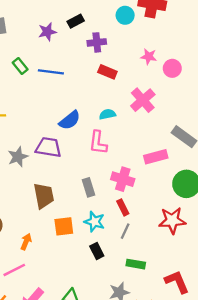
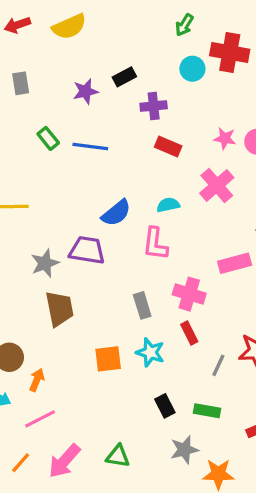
pink star: (149, 57) -> (225, 138), moved
brown trapezoid: (44, 196) -> (60, 309), moved
gray line: (125, 231) -> (218, 365), moved
orange arrow: (26, 242) -> (37, 380), moved
black rectangle: (97, 251) -> (165, 406), moved

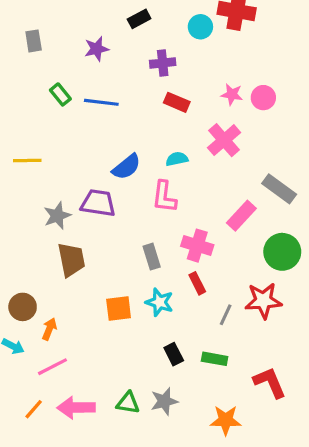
black rectangle: (124, 77) -> (139, 19), moved
pink rectangle: (235, 263) -> (241, 216), turned -32
gray star: (184, 450) -> (164, 401), moved
pink arrow: (64, 461) -> (76, 408), turned 48

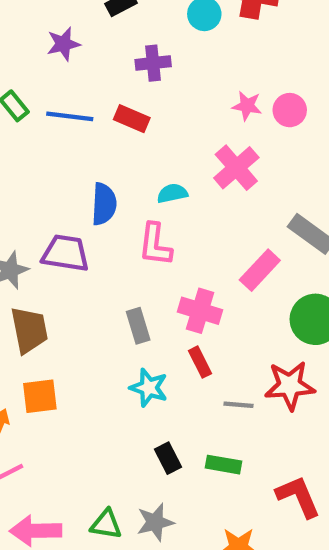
red rectangle: (177, 102) -> (132, 119), moved
blue semicircle: (126, 167) -> (104, 204), turned -48
orange square: (119, 308) -> (40, 396), moved
gray line: (226, 315) -> (238, 405), turned 70

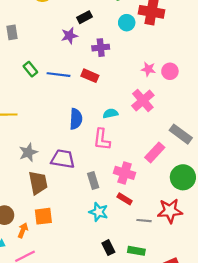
purple star: (63, 44) -> (69, 36), moved
purple trapezoid: (66, 253) -> (63, 159), moved
red rectangle: (200, 362) -> (125, 199), turned -32

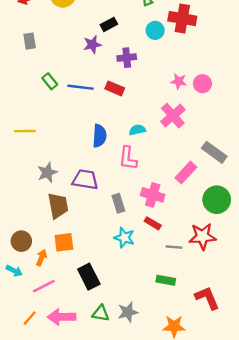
black rectangle: (108, 248) -> (89, 277), moved, size x1.5

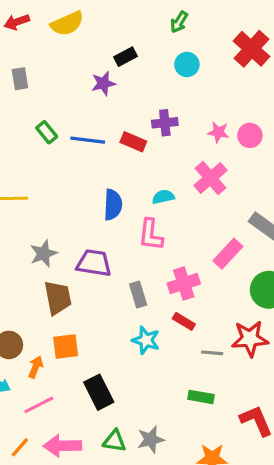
red cross: (182, 19) -> (252, 49), moved, turned 32
purple cross: (127, 58) -> (165, 123), moved
pink cross: (153, 195) -> (184, 283), turned -35

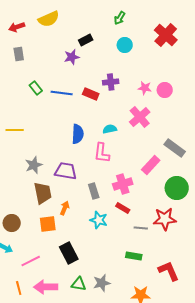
red arrow: (17, 22) -> (17, 27), moved
orange arrow: (36, 367) -> (65, 208), moved
orange line: (20, 447) -> (19, 288), turned -56

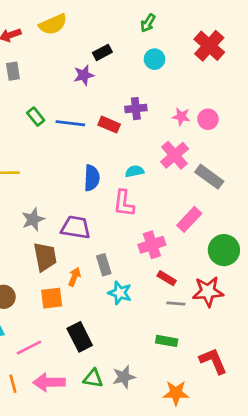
gray rectangle: (175, 148) -> (209, 177), moved
gray rectangle: (94, 191) -> (104, 265), moved
red rectangle: (123, 208) -> (167, 278), moved

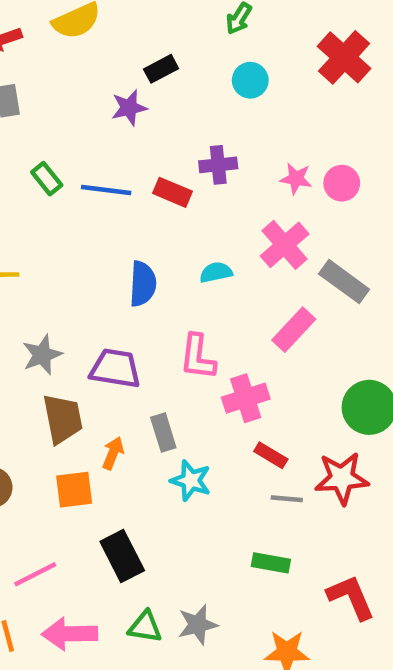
pink L-shape: (124, 203) -> (198, 357), moved
pink rectangle: (189, 219) -> (294, 330), moved

